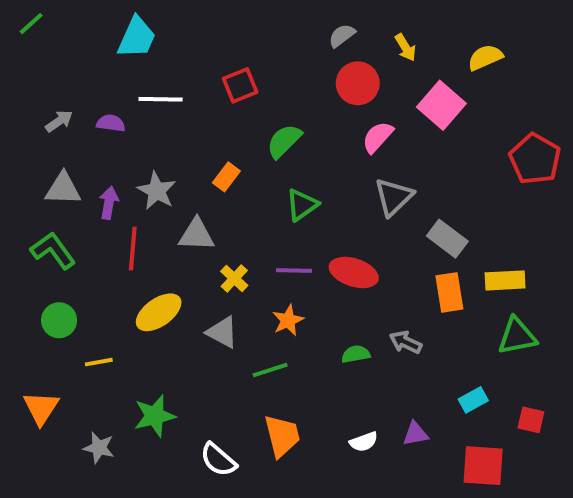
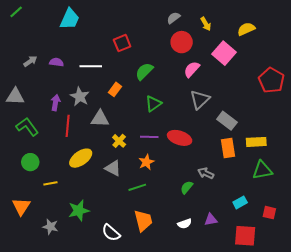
white line: (161, 99) -> (91, 66), moved
gray triangle: (63, 189) -> (15, 97), moved
green semicircle: (356, 354) -> (187, 187), moved, turned -40

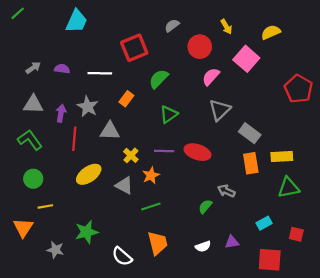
gray semicircle: (174, 18) -> (172, 26), moved
red square: (122, 43) -> (134, 48), size x1.4
gray triangle: (15, 97) -> (33, 104), moved
orange star: (146, 162) -> (151, 175), moved
yellow line: (50, 183) -> (45, 206), moved

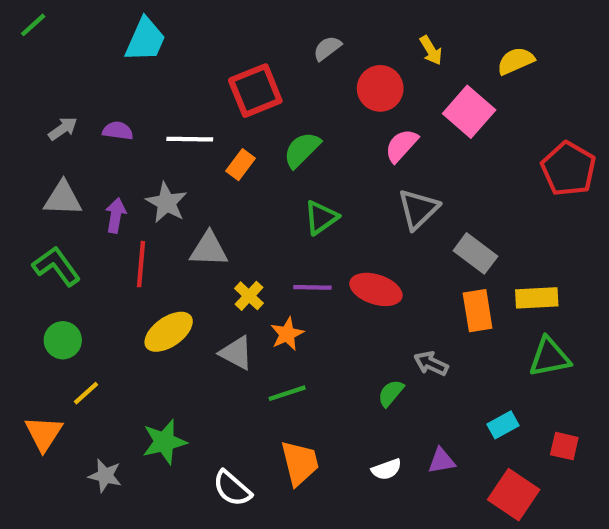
orange rectangle: (126, 99) -> (241, 165), moved
yellow line: (45, 206) -> (86, 393), turned -32
red square: (270, 260) -> (514, 495), turned 30

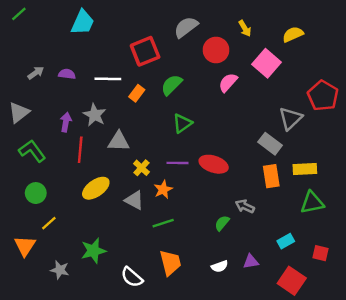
gray semicircle: (327, 48) -> (186, 27), size x1.5
gray triangle: (63, 198) -> (19, 112), moved, turned -40
gray triangle: (418, 209) -> (290, 119), moved

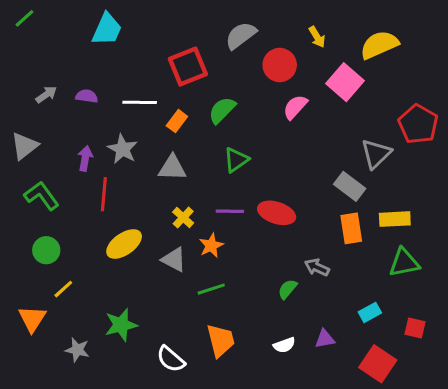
yellow semicircle: (293, 34) -> (379, 45), size x1.4
gray triangle: (119, 141) -> (172, 168), moved

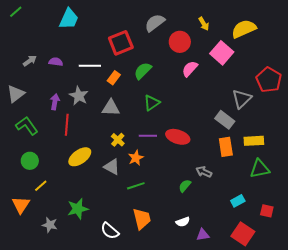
purple triangle: (325, 339) -> (203, 235), moved

